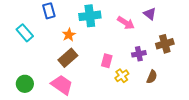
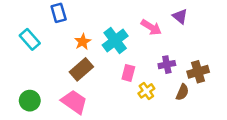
cyan cross: (90, 16) -> (115, 41), moved, turned -30
brown cross: (165, 44) -> (198, 72), moved

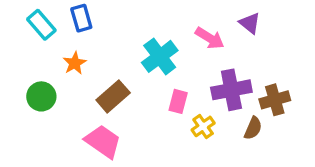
cyan rectangle: (30, 39) -> (41, 25), moved
orange star: (83, 42) -> (75, 63), moved
purple cross: (167, 65) -> (231, 90), size x1.6
green circle: (30, 101) -> (41, 96), moved

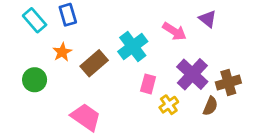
purple cross: (231, 90) -> (192, 74), turned -36
brown rectangle: (113, 96) -> (94, 63), moved

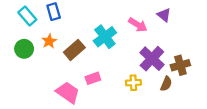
green circle: (35, 80) -> (24, 49), moved
pink rectangle: (148, 84) -> (93, 78), moved, turned 56
yellow cross: (169, 105) -> (133, 83), turned 32

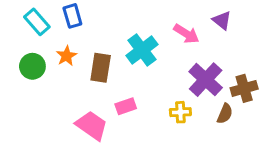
brown rectangle: (74, 50) -> (101, 68), turned -40

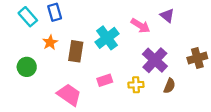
green circle: (32, 66) -> (27, 67), moved
brown cross: (244, 88) -> (197, 58), moved
pink rectangle: (126, 106) -> (105, 80), moved

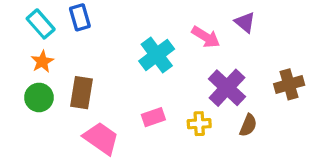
orange star: (50, 42) -> (42, 62), moved
brown rectangle: (76, 51) -> (81, 93), moved

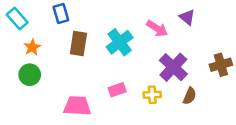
cyan rectangle: (41, 24) -> (17, 18), moved
brown rectangle: (81, 93) -> (78, 43), moved
pink trapezoid: (101, 138) -> (77, 106), turned -32

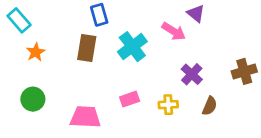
blue rectangle: (61, 13) -> (99, 15), moved
purple triangle: (187, 17) -> (196, 13), moved
purple cross: (173, 67) -> (192, 74), size x0.7
green circle: (30, 75) -> (33, 99), moved

